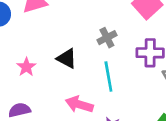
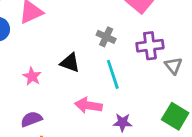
gray cross: (107, 38) -> (106, 37), turned -30

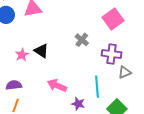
black triangle: (70, 63) -> (41, 51), moved
gray triangle: (173, 66) -> (125, 72), turned 32
cyan line: (113, 74) -> (97, 87), moved

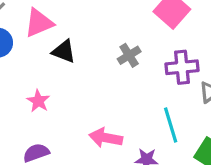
gray cross: (82, 40) -> (129, 55), turned 32
black triangle: (41, 51) -> (64, 51), moved

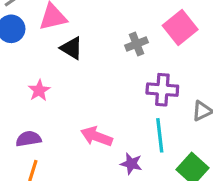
gray cross: (129, 55) -> (137, 44), moved
purple cross: (182, 67) -> (162, 90), moved

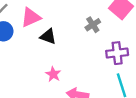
pink star: (39, 90) -> (53, 74), moved

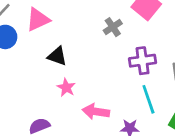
black triangle: (48, 36) -> (57, 56), moved

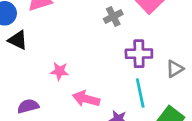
black triangle: (57, 56) -> (18, 40), moved
pink star: (66, 88) -> (59, 71), turned -30

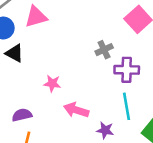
gray cross: (113, 16) -> (104, 50), moved

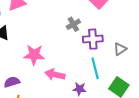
pink star: (52, 84) -> (34, 55), size x1.5

